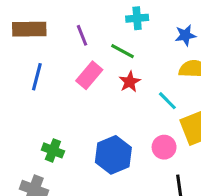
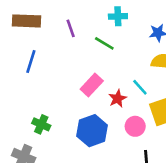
pink rectangle: (89, 75) -> (92, 85), moved
red star: (130, 82) -> (117, 99), moved

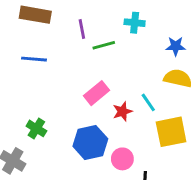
green line: (104, 43) -> (104, 45), moved, turned -54
blue line: (31, 61) -> (34, 59), turned 70
pink circle: (135, 126) -> (122, 159), moved

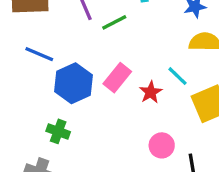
blue line: (34, 59) -> (39, 54), turned 30
blue hexagon: (90, 142) -> (73, 83), moved

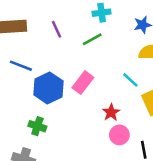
green line: (114, 22) -> (92, 39), moved
red star: (151, 92) -> (111, 112), moved

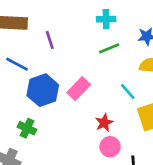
purple line: (57, 29) -> (50, 40), moved
green line: (92, 39) -> (109, 48), moved

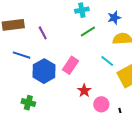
red star: (104, 123) -> (84, 91), moved
green cross: (27, 128) -> (28, 103), moved

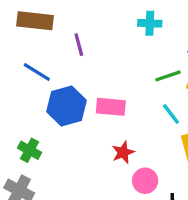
green line: (88, 31) -> (168, 76), moved
pink rectangle: (71, 65) -> (111, 107), turned 48

